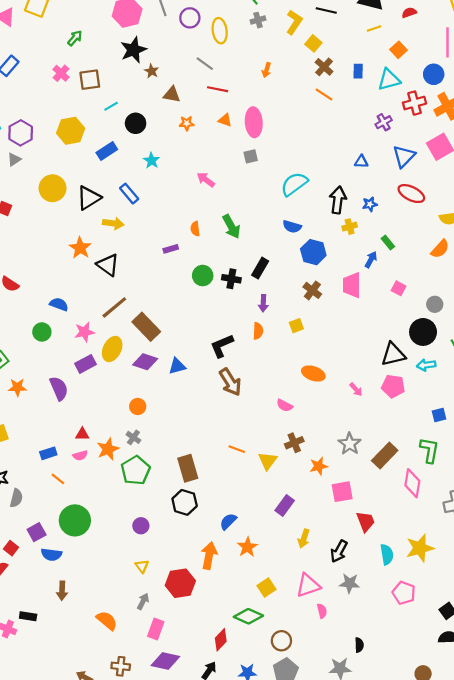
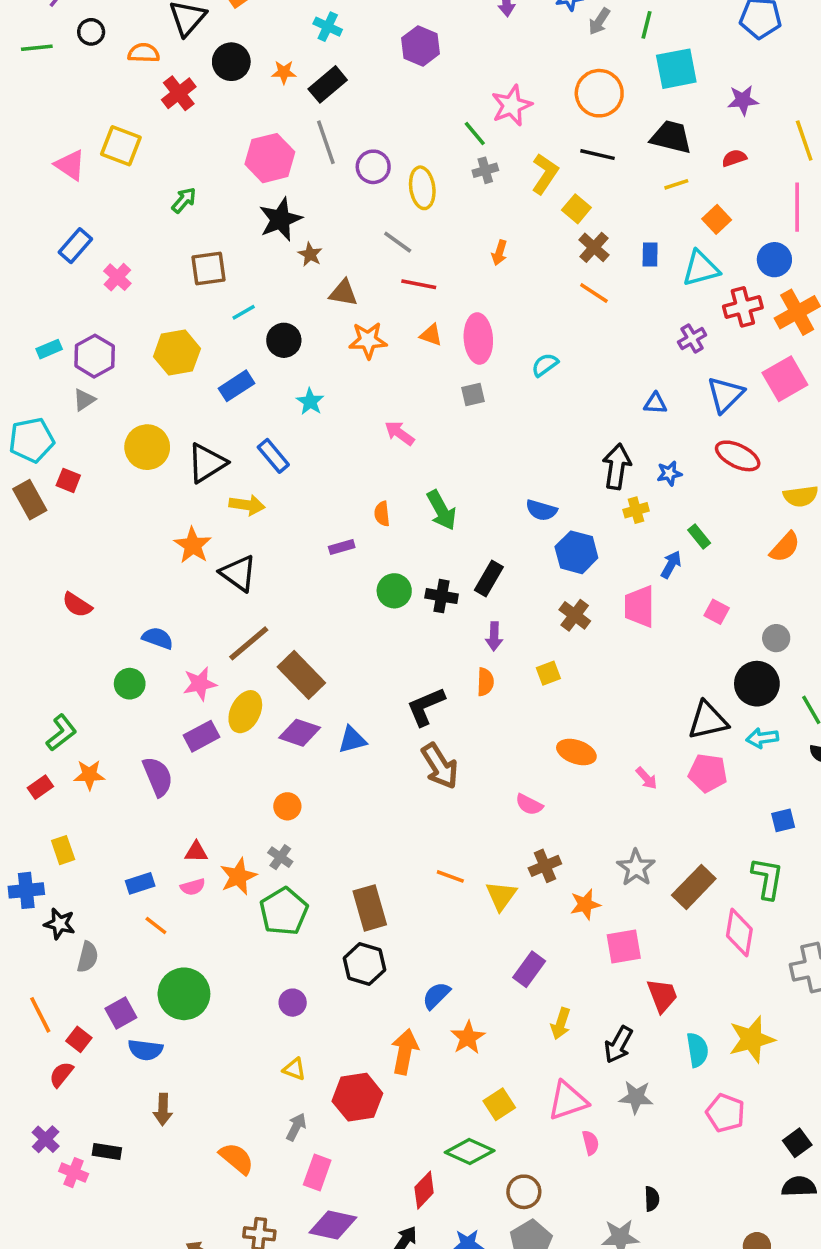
pink cross: (61, 73) -> (117, 277), moved
orange star: (187, 123) -> (368, 340), size x1.5
cyan semicircle: (294, 184) -> (545, 365), moved, size x0.6
yellow triangle: (142, 566) -> (294, 1069), turned -32

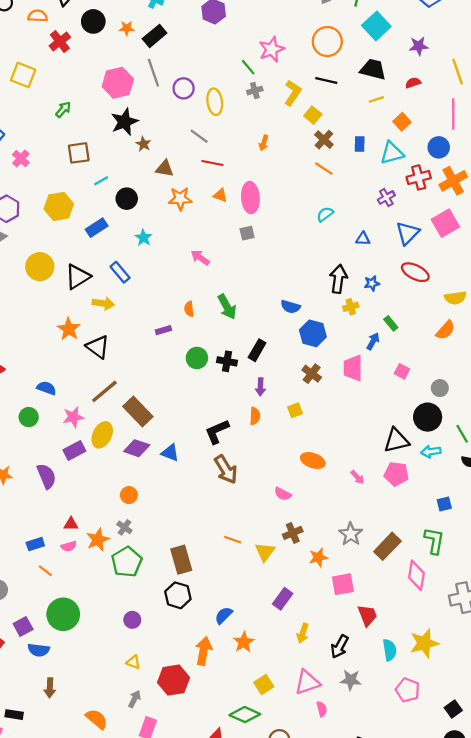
cyan square: (676, 69) -> (376, 26), turned -32
cyan semicircle: (545, 365) -> (325, 214), moved
blue triangle: (352, 740) -> (170, 453), turned 36

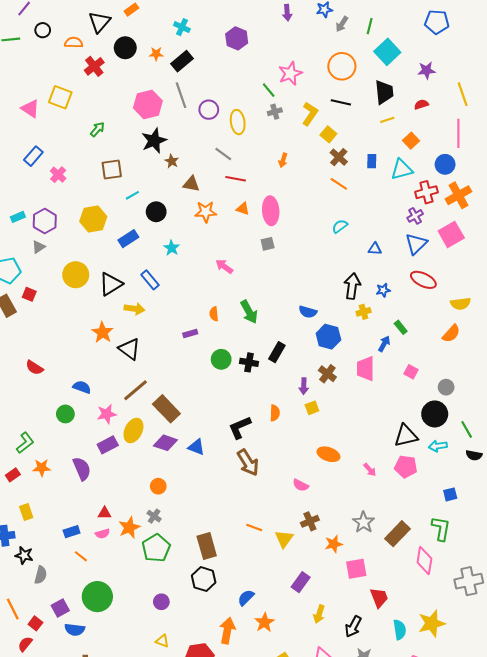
black trapezoid: (373, 69) -> (384, 92), turned 70
purple cross: (386, 198) -> (415, 216), moved
purple arrow: (260, 387) -> (304, 386), moved

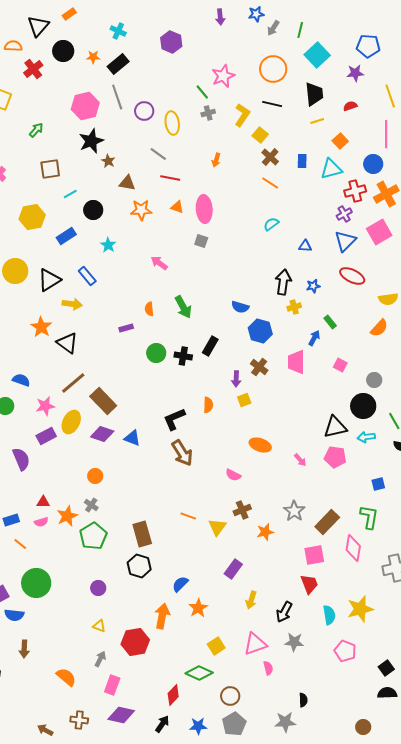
blue pentagon: (437, 22) -> (368, 46), moved
gray square: (268, 244) -> (201, 241), turned 32
pink square: (356, 569) -> (314, 555), moved

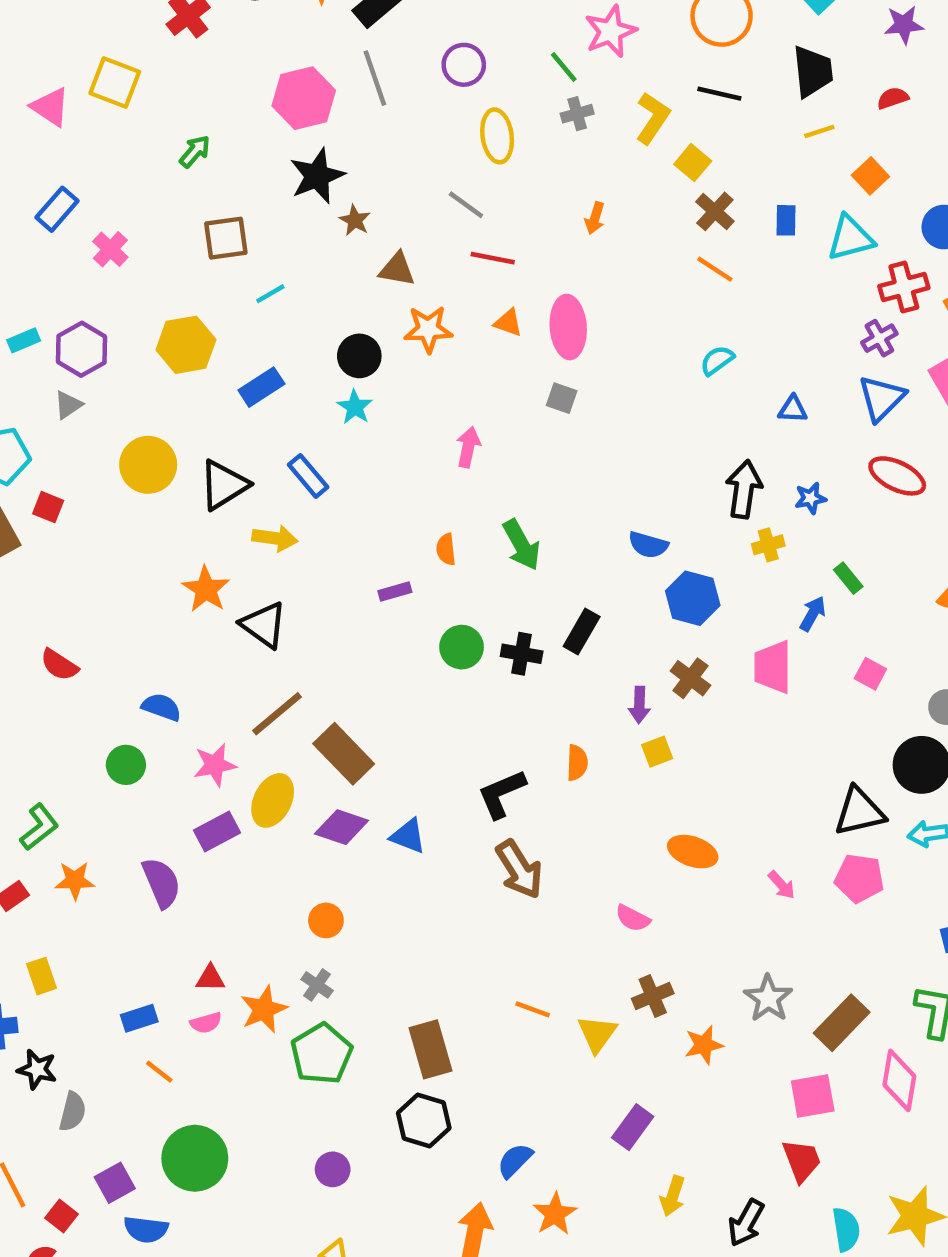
purple circle: (144, 111) -> (464, 65), moved
black circle: (93, 210) -> (359, 356), moved
pink arrow: (159, 263) -> (468, 447), turned 66

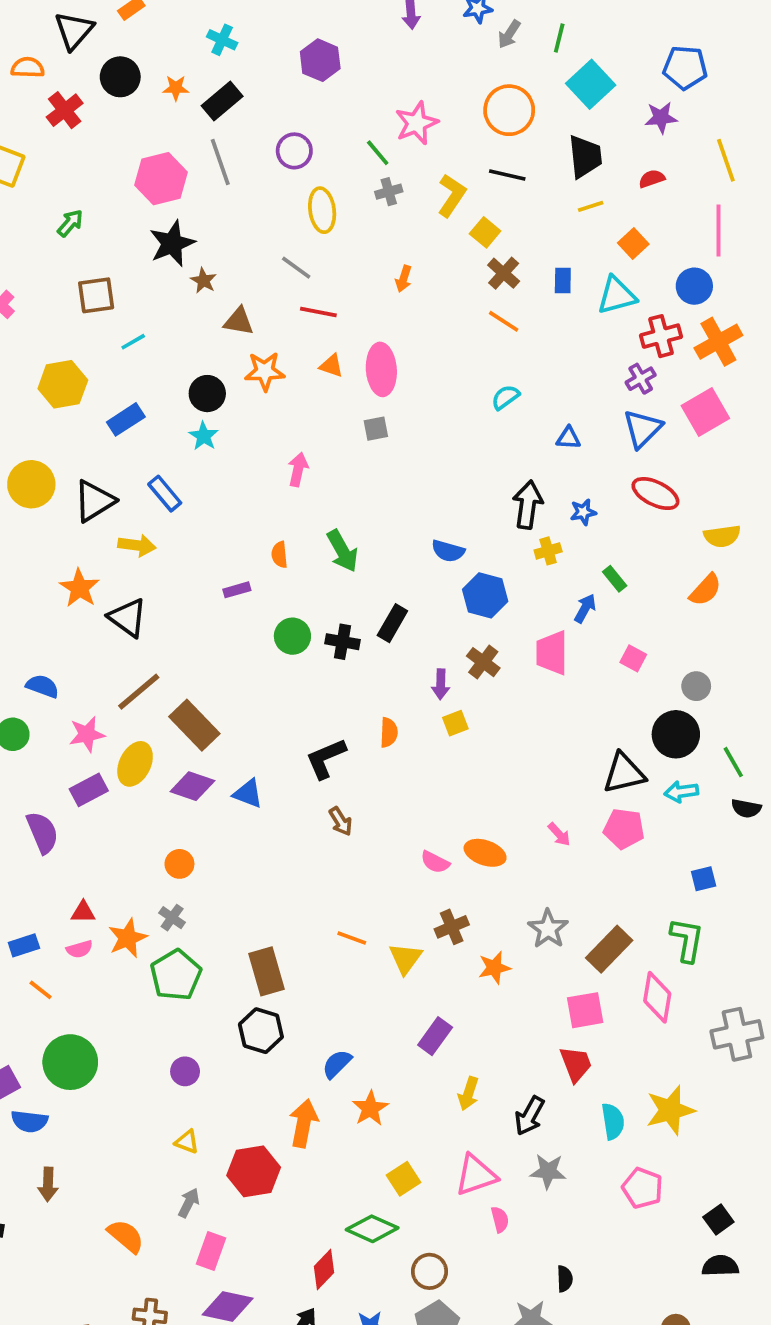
gray square: (562, 398) -> (376, 429), turned -30
orange ellipse: (693, 852) -> (485, 853), moved
brown arrow: (519, 869) -> (341, 821), size x0.6

